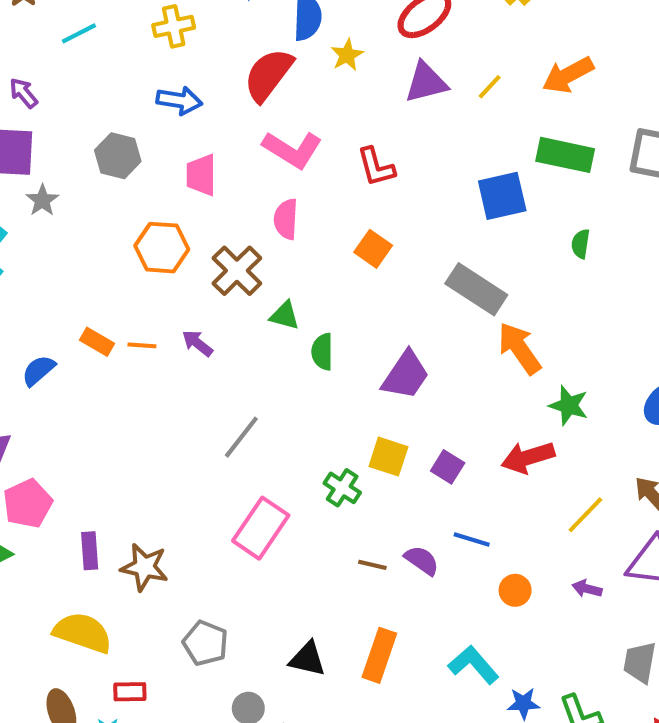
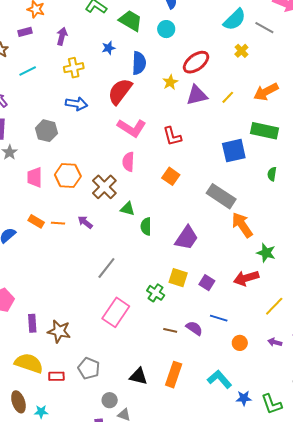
yellow star: (347, 55) -> (170, 82), moved
pink trapezoid: (201, 175) -> (35, 177), moved
red rectangle: (130, 692) -> (56, 376), moved

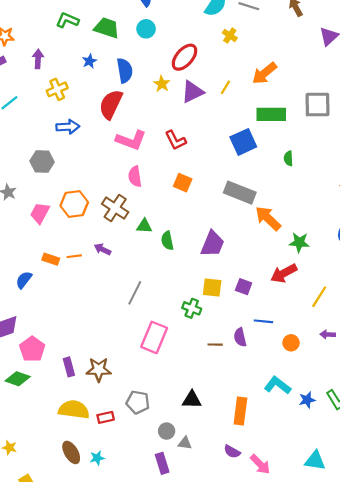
pink trapezoid: (35, 177) -> (40, 213), turned 40
purple semicircle: (194, 328) -> (240, 337), turned -126
orange rectangle: (174, 375) -> (240, 411), moved

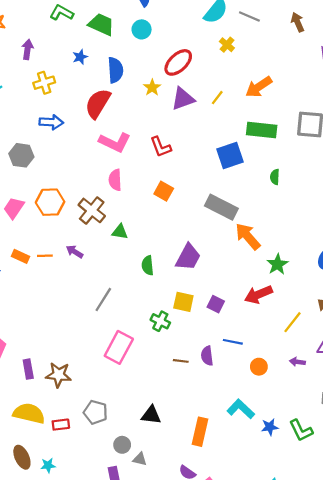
green semicircle: (167, 241) -> (148, 265), moved
green star: (299, 242) -> (277, 264), turned 30

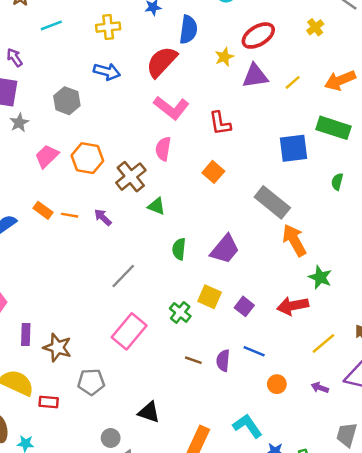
green star: (277, 264) -> (320, 277), turned -30
gray pentagon: (95, 412) -> (91, 382), moved, turned -30

